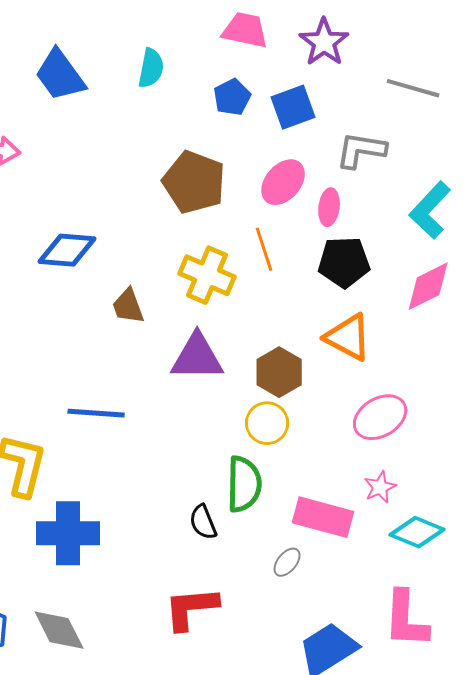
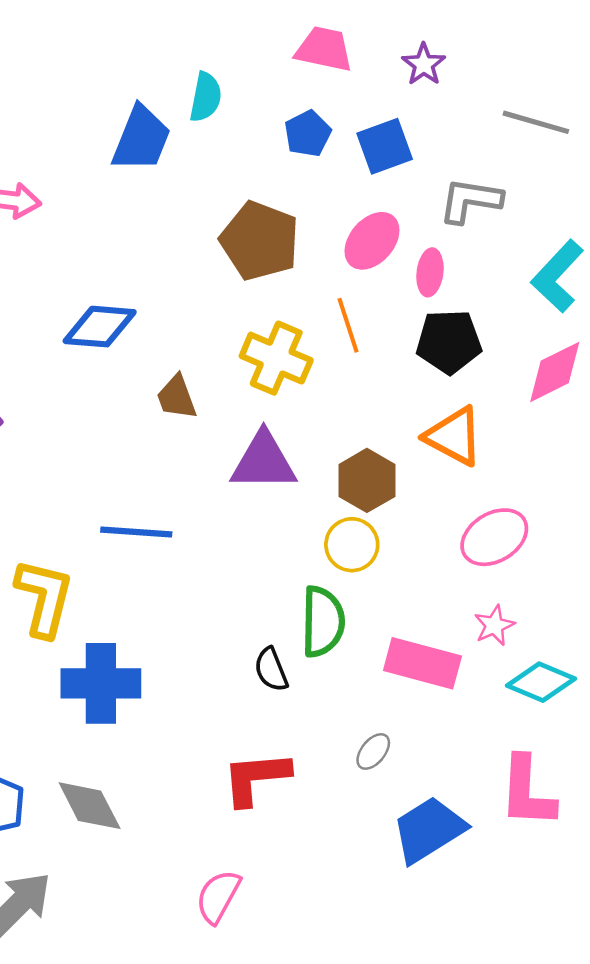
purple star: (324, 42) -> (424, 64), size x0.7
blue trapezoid: (60, 75) -> (141, 139), moved, turned -122
gray ellipse: (287, 562) -> (373, 751), moved

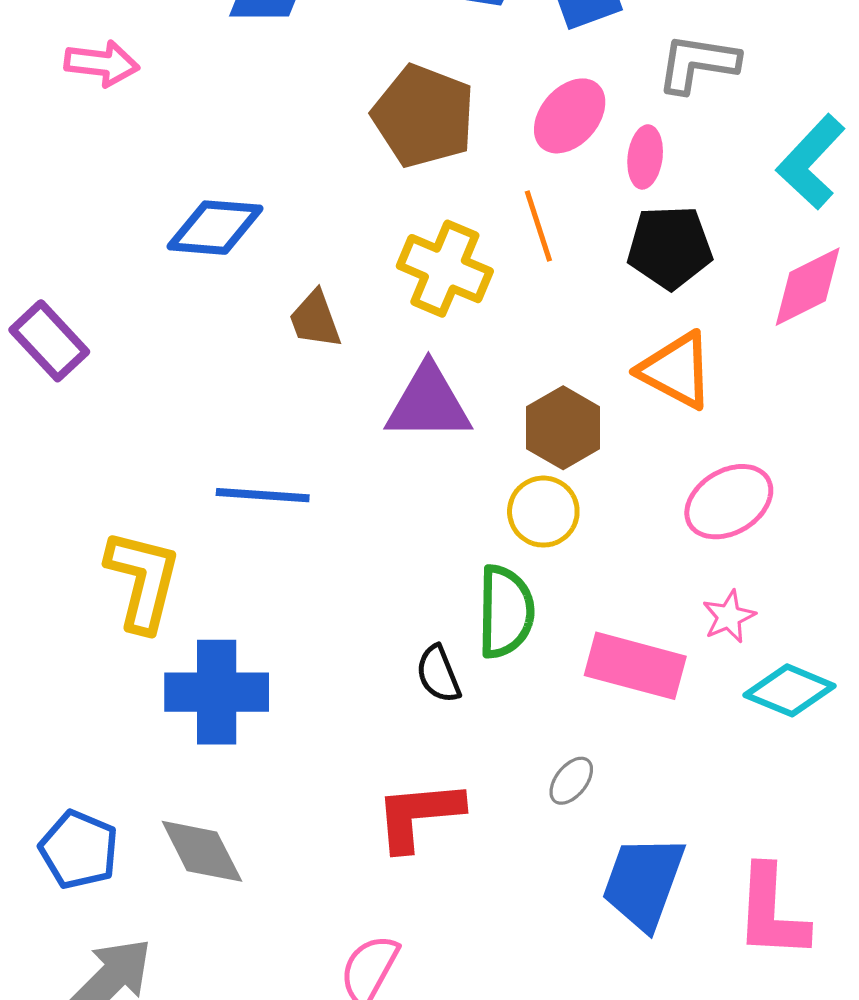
pink L-shape: (527, 792) -> (772, 912), moved
blue trapezoid: (429, 830) -> (643, 883), turned -38

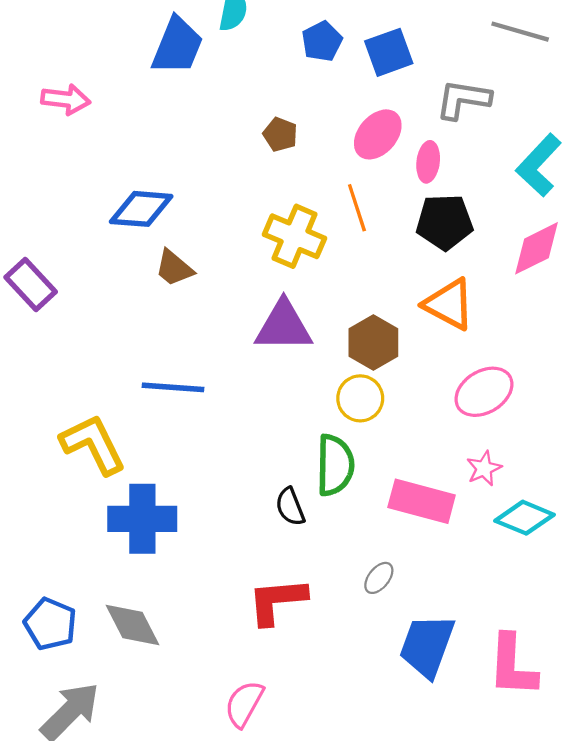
brown pentagon: (424, 116) -> (280, 134), size x0.5
brown trapezoid: (315, 319) -> (174, 268), moved, turned -30
yellow L-shape: (143, 580) -> (93, 444), turned -40

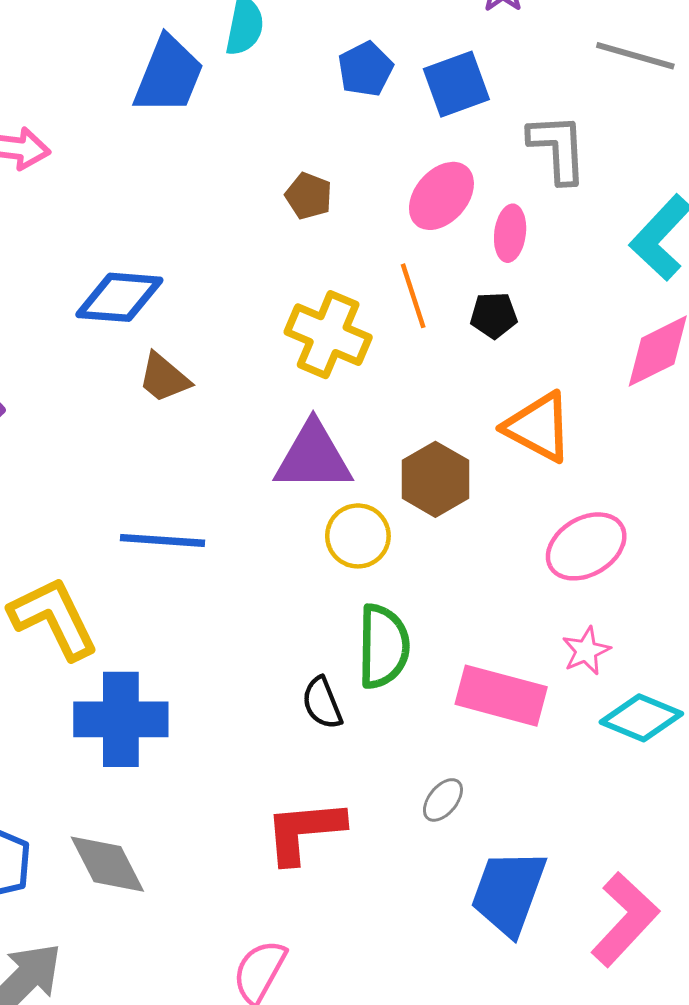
gray L-shape: (463, 99) -> (558, 148), turned 78
black pentagon: (445, 222) -> (494, 315), moved, size x0.6
yellow circle: (360, 398) -> (358, 536), moved
pink L-shape: (512, 666) -> (625, 919), turned -140

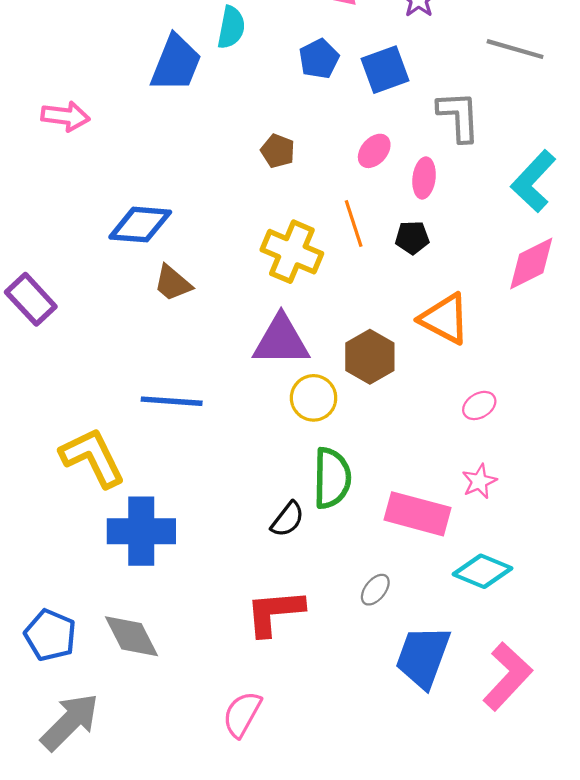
pink ellipse: (441, 196) -> (374, 151), size x0.7
pink ellipse: (586, 546) -> (479, 405), size x0.6
black semicircle: (322, 703) -> (288, 519), turned -120
cyan diamond: (641, 718) -> (483, 571), moved

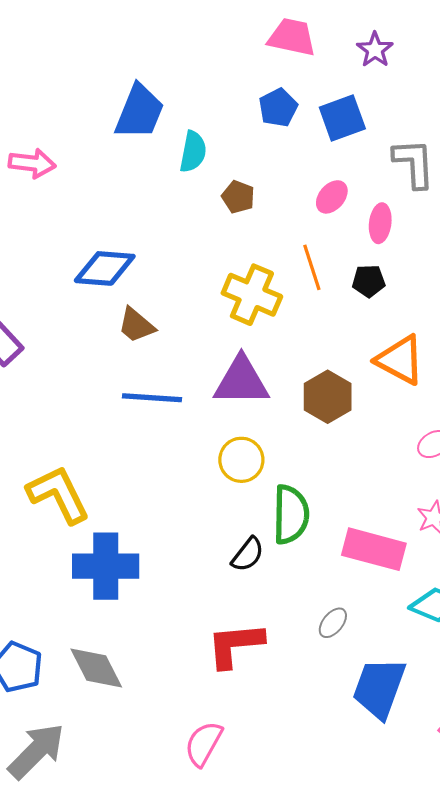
cyan semicircle: (231, 27) -> (193, 152), moved
yellow circle: (314, 398) -> (241, 460), moved
blue line: (172, 401) -> (152, 398), moved

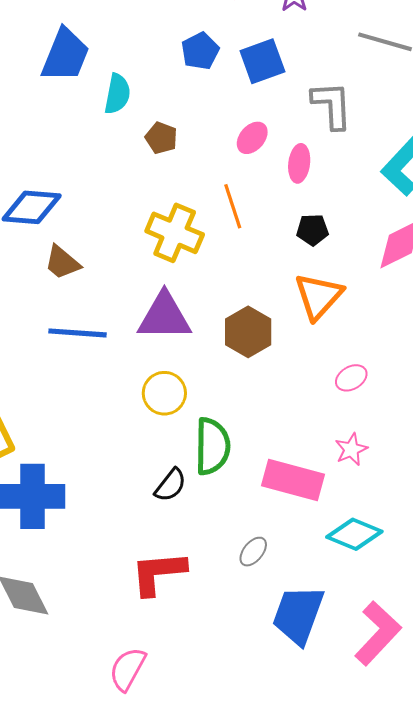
black pentagon: (369, 281) -> (312, 230), moved
orange triangle: (400, 360) -> (319, 296), turned 44

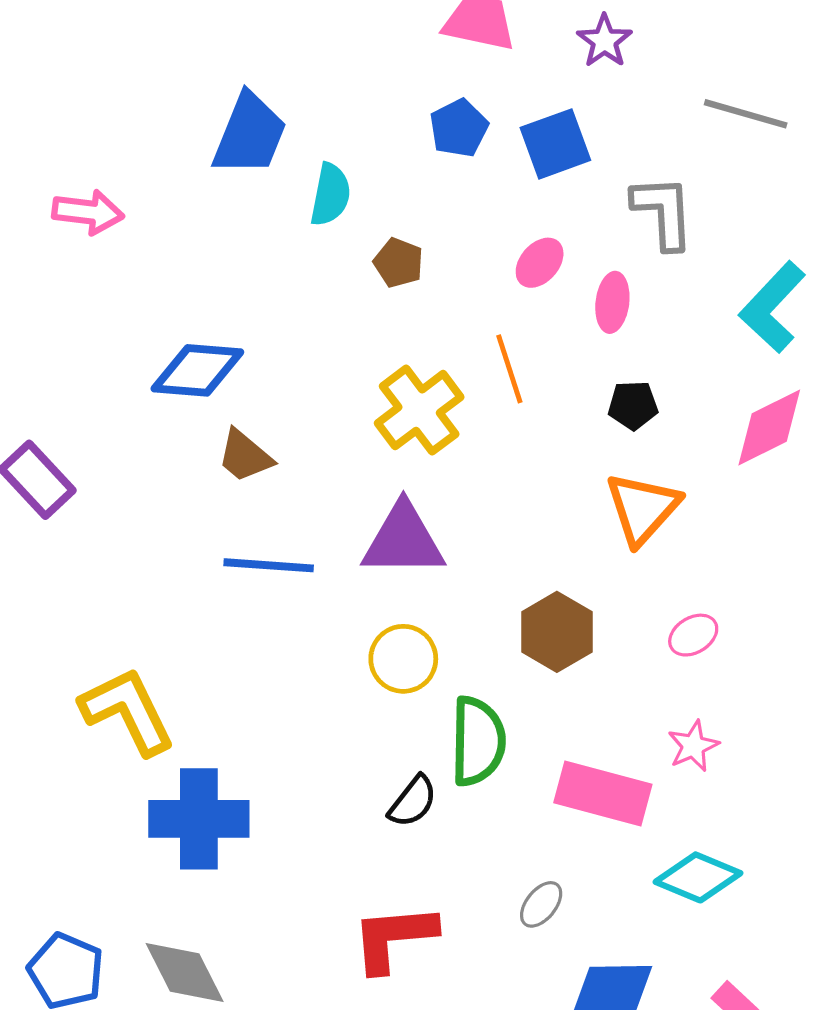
yellow cross: (175, 233) -> (419, 410), turned 30
brown hexagon: (248, 332) -> (557, 632), moved

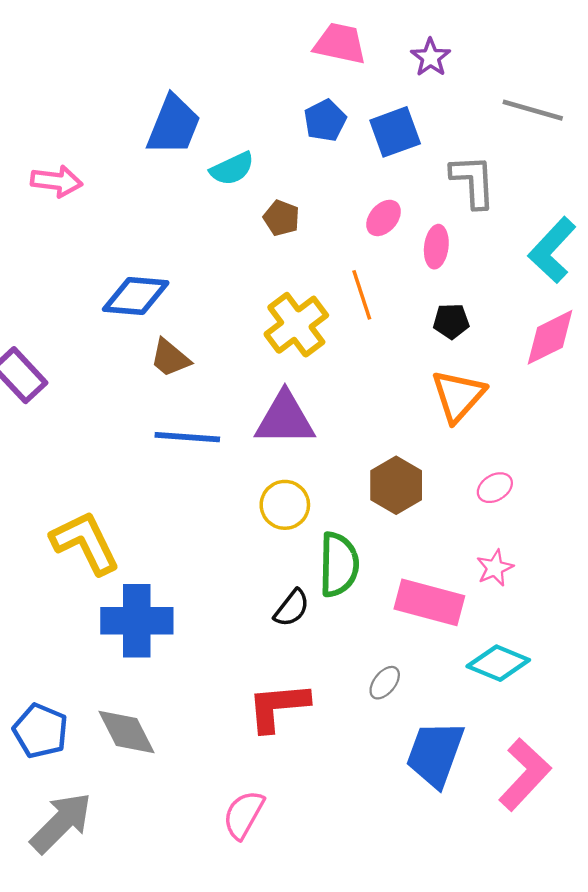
cyan semicircle: (330, 195) -> (232, 169), turned 54

